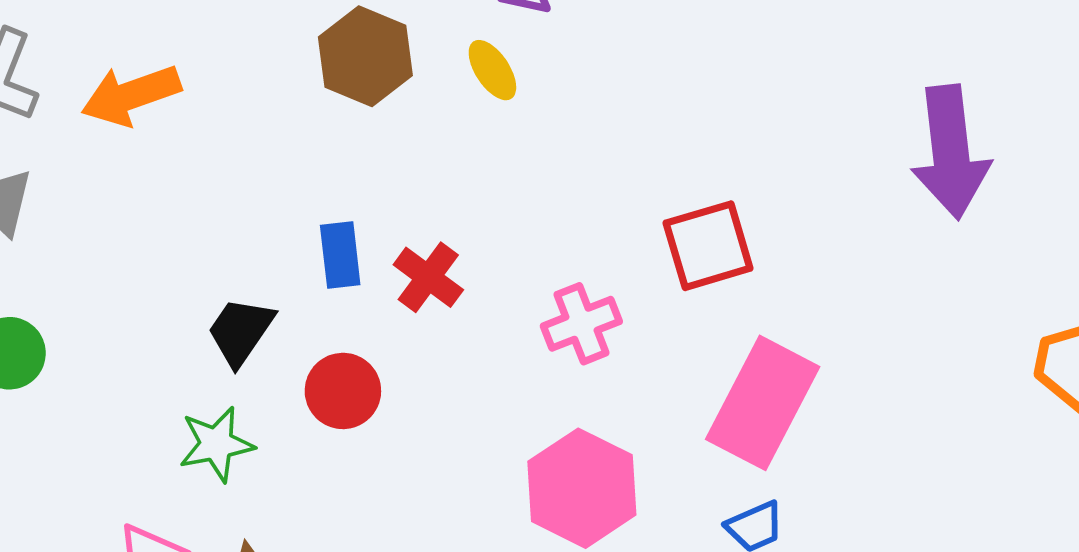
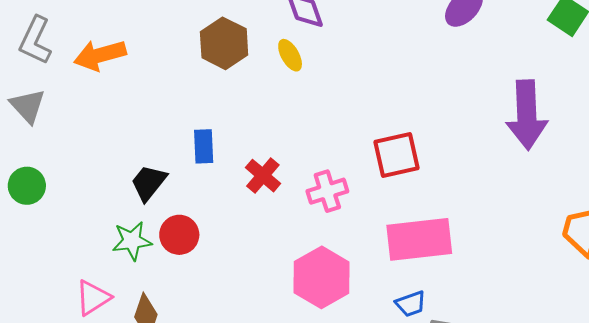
red cross: (428, 277) -> (263, 176), moved
red circle: (343, 391) -> (179, 235), moved
pink rectangle: (763, 403) -> (419, 239), turned 52

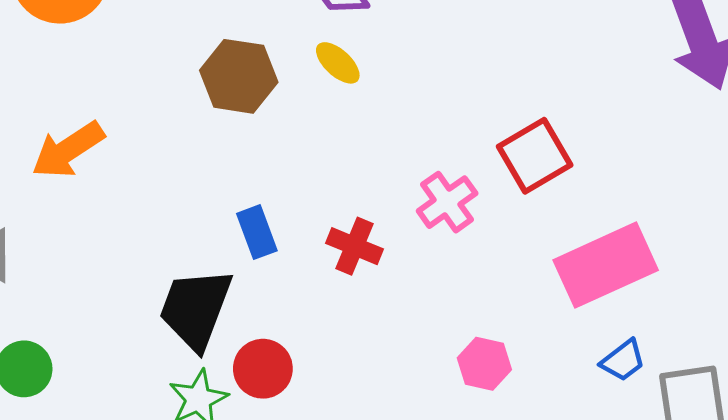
black trapezoid: (149, 183) -> (195, 309), size x1.5
pink cross: (327, 191) -> (447, 202), moved
pink hexagon: (322, 277) -> (484, 364), size x0.6

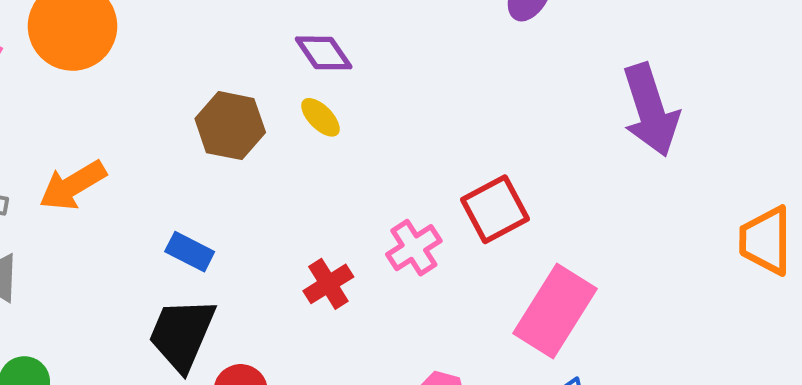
blue rectangle: (257, 232) -> (190, 252), moved, turned -45
red cross: (355, 246) -> (328, 284), turned 33
pink rectangle: (606, 265) -> (555, 311), turned -36

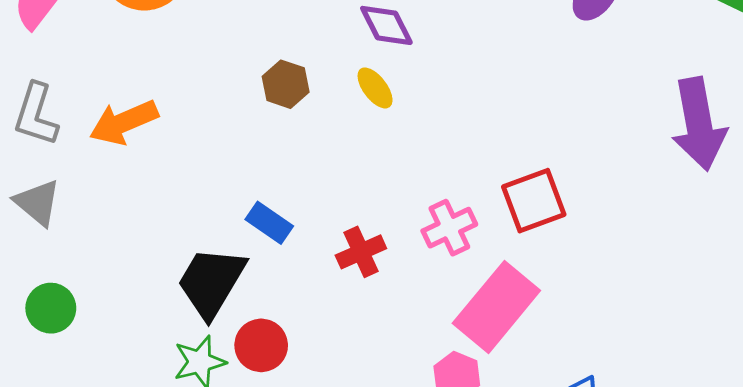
brown hexagon: (230, 126) -> (286, 84), size x0.7
blue rectangle: (190, 252) -> (269, 223), moved
pink rectangle: (555, 311) -> (496, 307), moved

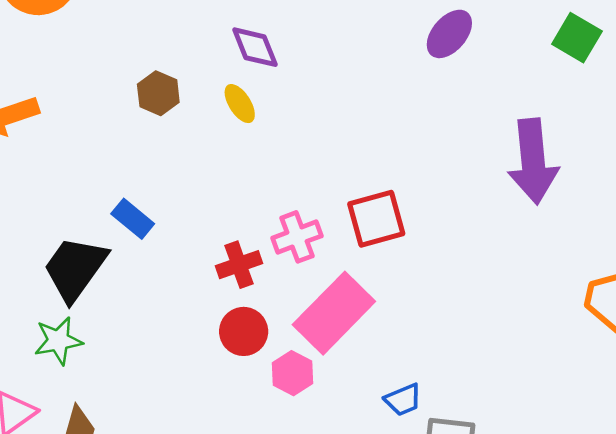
red cross: (361, 252) -> (239, 265), moved
red circle: (261, 345) -> (244, 331), moved

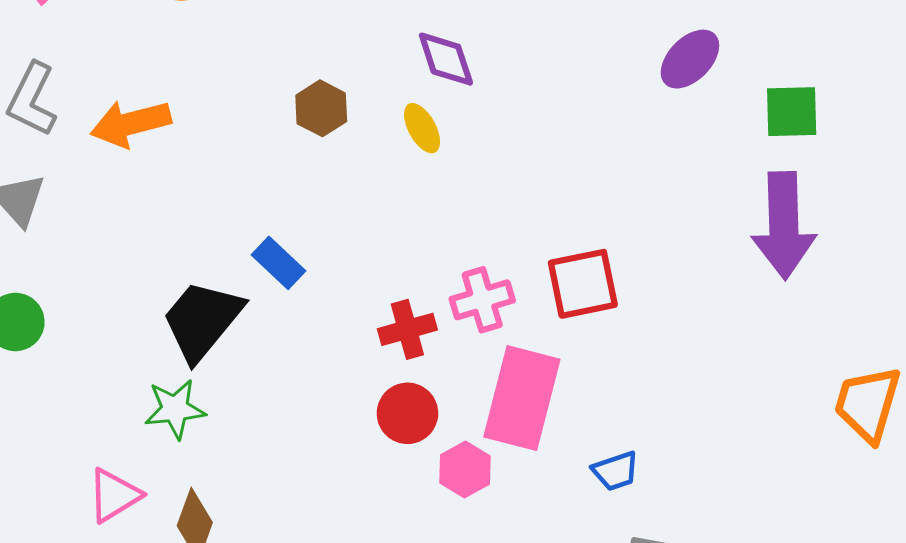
green square: (577, 38) -> (792, 112), moved, turned -36
pink rectangle: (334, 313) -> (522, 398), turned -34
blue trapezoid: (403, 400) -> (616, 471), moved

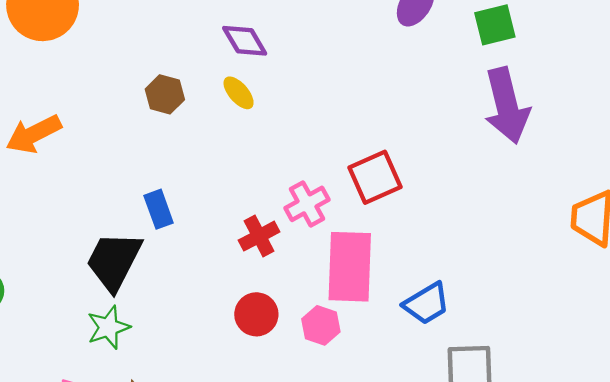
blue rectangle: (278, 263) -> (159, 209), turned 39
red circle: (407, 413) -> (256, 314), moved
blue trapezoid: (616, 471) -> (426, 304), size x1.4

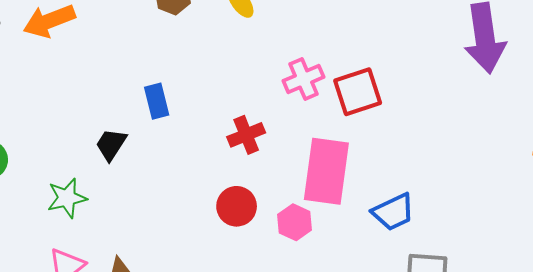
pink cross: (307, 204) -> (304, 79), moved
black trapezoid: (114, 261) -> (111, 144), size x0.6
green star: (108, 327) -> (67, 198), moved

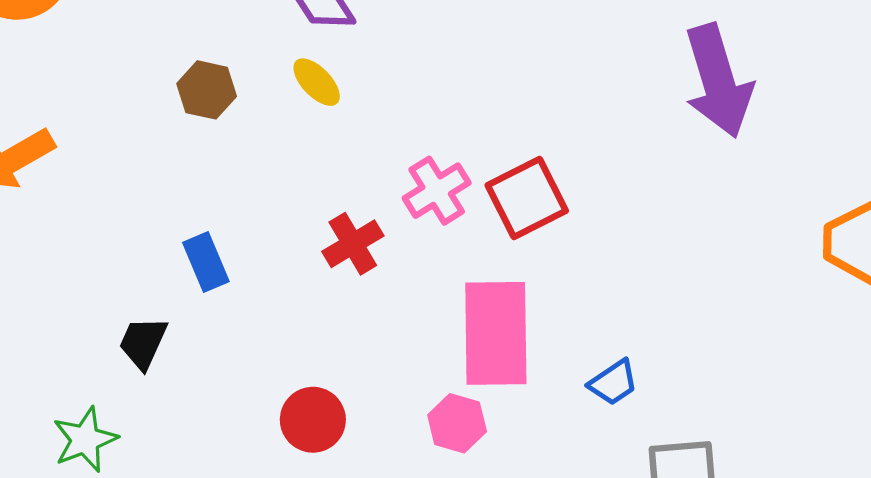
red cross: (246, 135) -> (353, 244), moved
red circle: (237, 206) -> (313, 420), moved
blue trapezoid: (393, 212) -> (613, 383), size x0.7

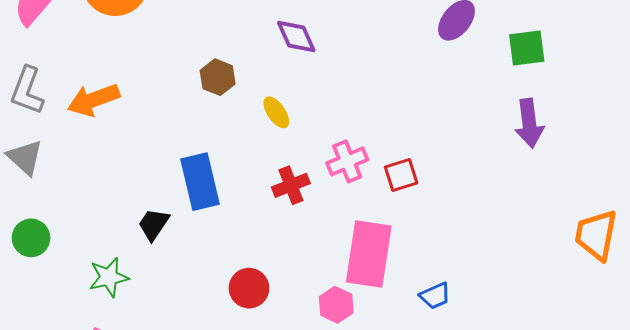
purple arrow: (718, 81) -> (529, 123), size x0.7
yellow ellipse: (317, 82) -> (276, 112), moved
red square: (527, 198) -> (401, 175), size x0.7
blue rectangle: (206, 262) -> (200, 182), size x1.6

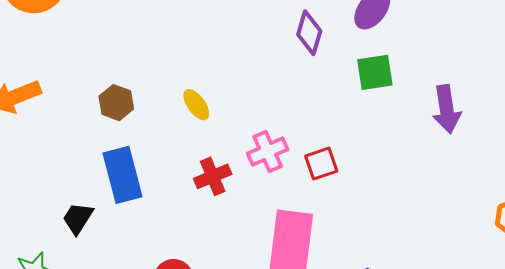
purple diamond: (296, 37) -> (309, 33), moved, turned 42
green square: (527, 48) -> (375, 72), moved
brown hexagon: (218, 77) -> (116, 103), moved

